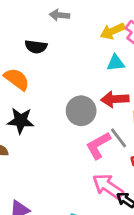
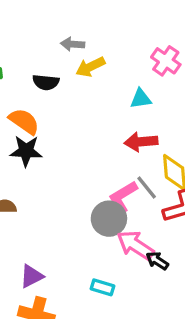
yellow arrow: (113, 31) -> (90, 67), moved
gray circle: (81, 111) -> (109, 219), moved
black star: (21, 121) -> (26, 151), moved

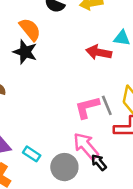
red arrow: (141, 142) -> (99, 52), moved
gray circle: (109, 219) -> (64, 167), moved
cyan rectangle: (102, 287) -> (32, 154), moved

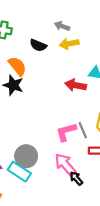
cyan rectangle: (32, 154) -> (19, 172), size x1.5
gray circle: (64, 167) -> (26, 156), moved

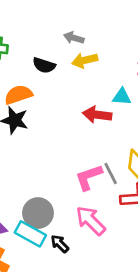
orange semicircle: (17, 66) -> (18, 95), turned -66
black arrow: (76, 178) -> (60, 244), moved

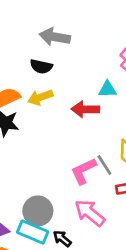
gray arrow: (74, 38) -> (55, 37), size x1.5
yellow arrow: (85, 60) -> (40, 97), moved
black semicircle: (44, 65) -> (41, 66), moved

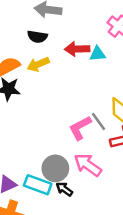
red arrow: (85, 109) -> (77, 49), moved
gray circle: (38, 211) -> (55, 168), moved

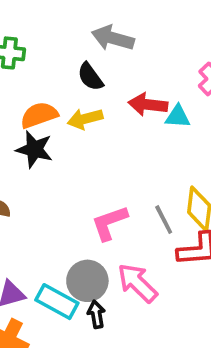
black semicircle: (37, 37) -> (90, 77), turned 36
pink L-shape: (80, 128) -> (109, 223), moved
black arrow: (64, 189) -> (96, 314), turned 36

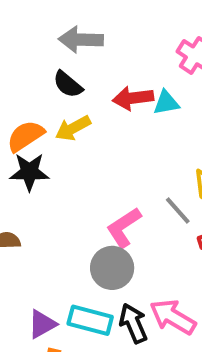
gray circle: (87, 281) -> (112, 268), moved
pink arrow: (137, 283) -> (173, 317), moved
black arrow: (96, 314) -> (133, 323), size x1.4

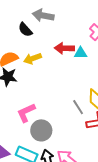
black semicircle: (68, 84) -> (25, 30), moved
pink L-shape: (124, 227) -> (26, 113), moved

